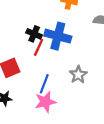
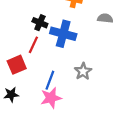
black cross: (34, 34) -> (40, 23), moved
red line: (39, 47) -> (33, 45), moved

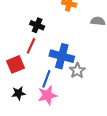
blue cross: (63, 34) -> (62, 56), moved
black star: (11, 95) -> (19, 93), moved

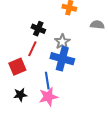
gray star: (77, 71) -> (62, 42), moved
blue line: (46, 79) -> (47, 81), turned -30

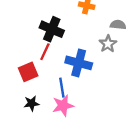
black cross: (38, 29) -> (52, 29), size x1.5
gray star: (62, 42) -> (108, 44), moved

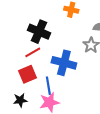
red line: (45, 52) -> (33, 52), turned 35
red square: (28, 72) -> (28, 74), moved

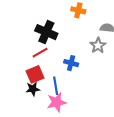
blue cross: (64, 63) -> (71, 63), size x0.6
black star: (20, 100) -> (33, 89), moved

